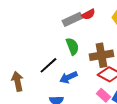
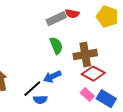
red semicircle: (88, 14) -> (72, 14), turned 40
black line: (48, 65) -> (32, 89), moved

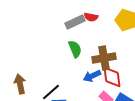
red diamond: (93, 74) -> (112, 77), turned 55
blue arrow: (52, 77) -> (92, 76), moved

